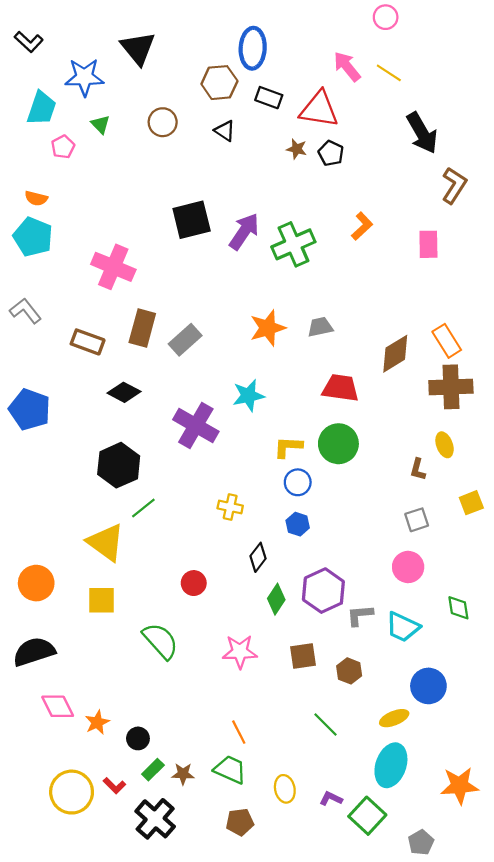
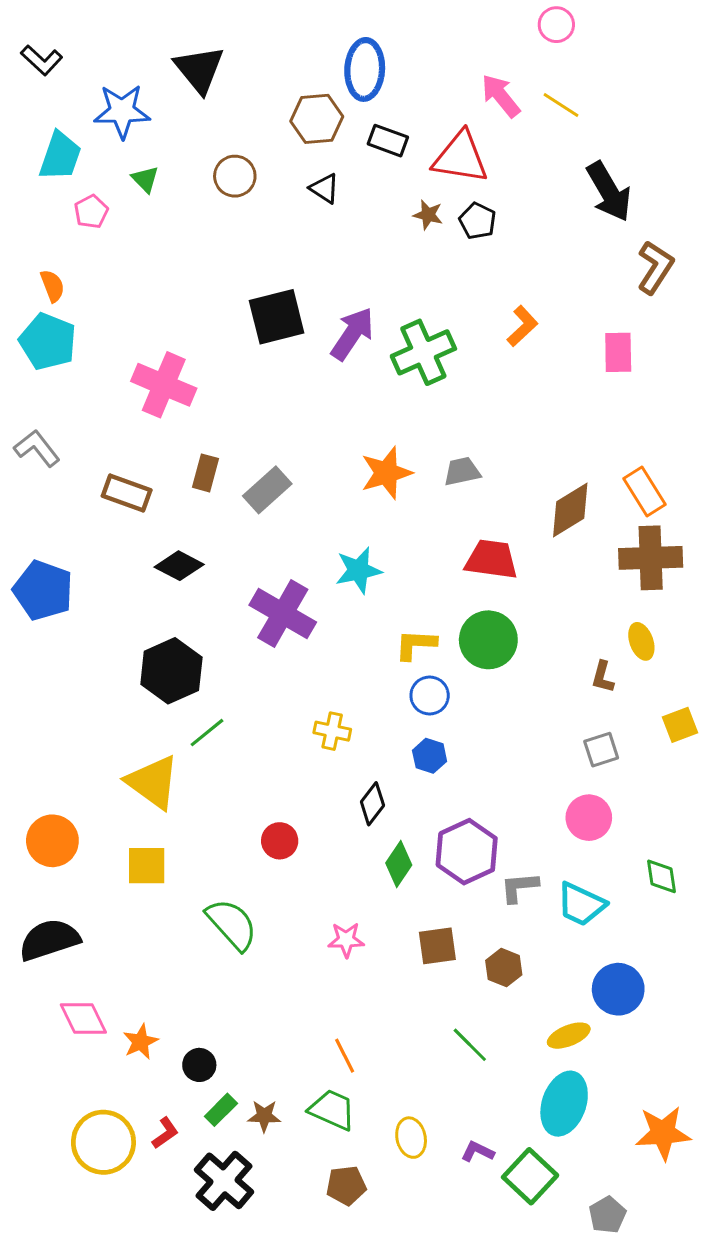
orange semicircle: (36, 198) -> (52, 286), turned -125
brown rectangle: (142, 328) -> (205, 473), size x0.7
pink star: (240, 652) -> (346, 940), size x0.7
red L-shape: (114, 786) -> (165, 1133), turned -80

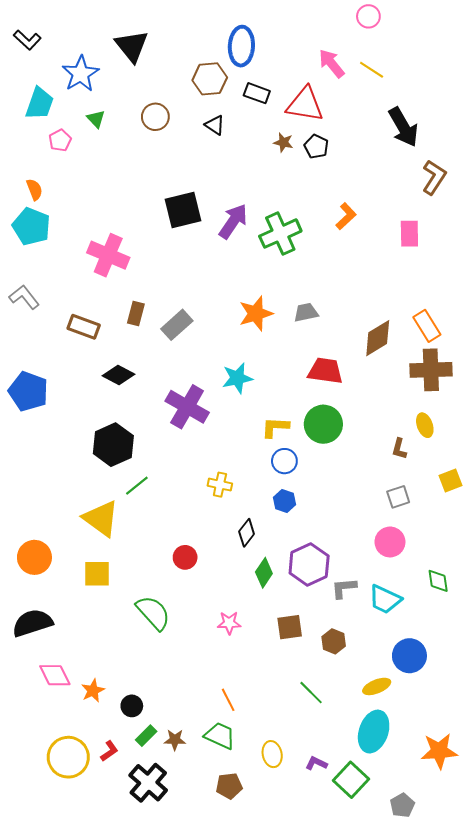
blue star: (122, 111) -> (81, 74), turned -30

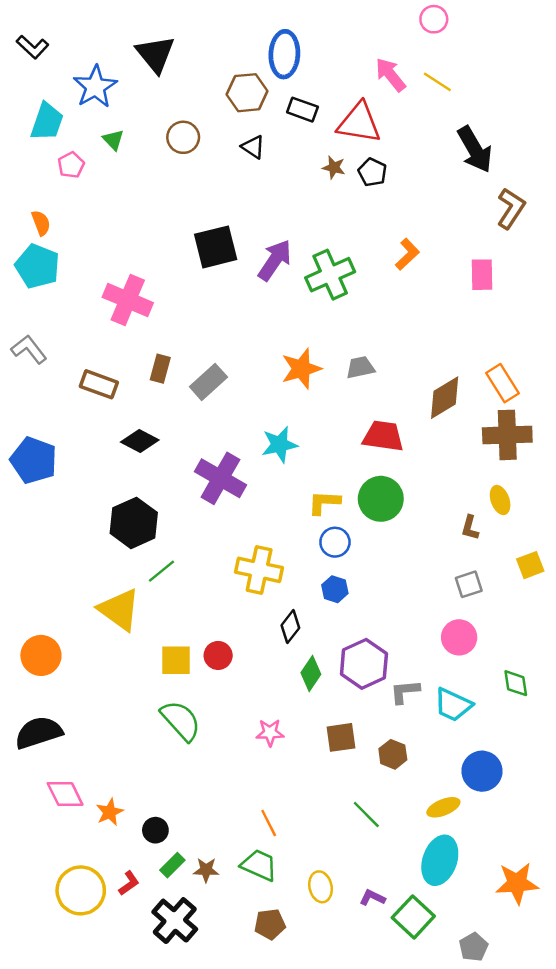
yellow cross: (220, 485) -> (259, 570), size x1.6
yellow square: (97, 574) -> (176, 660), moved

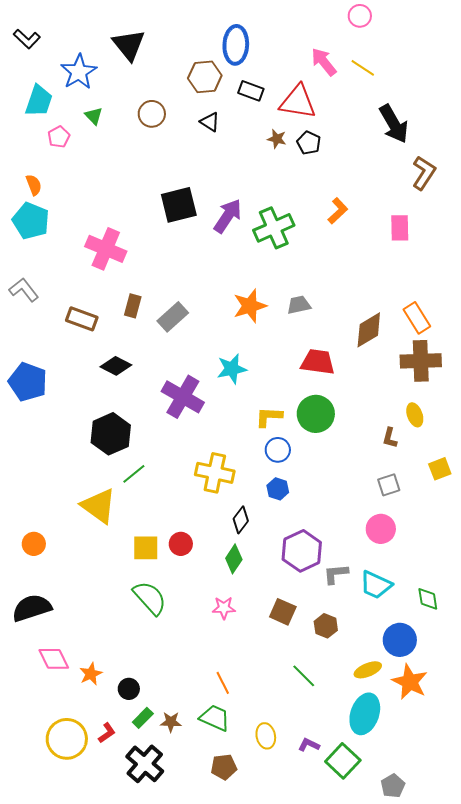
orange circle: (41, 655) -> (34, 544), size x0.7
green diamond: (311, 674) -> (234, 559), moved
green diamond: (516, 683) -> (428, 599), moved
brown square: (341, 737) -> (283, 612), turned 32
orange star: (517, 883) -> (410, 682), moved, turned 30

